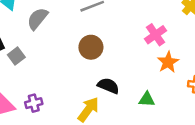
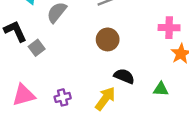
pink cross: (156, 35) -> (169, 28), turned 36
purple cross: (34, 103) -> (63, 97), moved

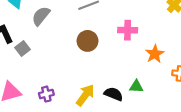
pink cross: (169, 28) -> (128, 30), moved
black semicircle: (124, 76) -> (114, 94), moved

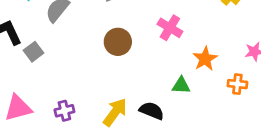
pink cross: (128, 30) -> (170, 28), turned 30
green triangle: (136, 86) -> (181, 85), moved

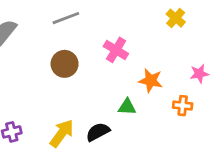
orange star: (205, 59) -> (151, 81), turned -30
black semicircle: (152, 111) -> (98, 132), turned -50

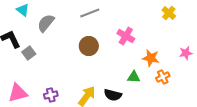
orange cross: (183, 106) -> (163, 77), moved, turned -32
black semicircle: (98, 132) -> (113, 95), turned -138

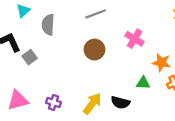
cyan triangle: (23, 10) -> (23, 11), turned 40
gray semicircle: (46, 23) -> (48, 25), turned -36
purple cross: (51, 95) -> (53, 102), turned 32

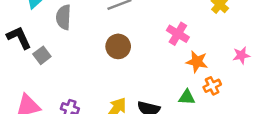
pink cross: (134, 39) -> (178, 34), moved
green triangle: (143, 83) -> (187, 97), moved

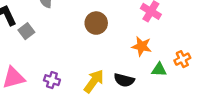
orange star: (197, 62) -> (142, 46), moved

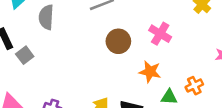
brown circle: (96, 23) -> (118, 41), moved

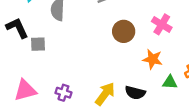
gray square: (25, 55) -> (38, 44), turned 35

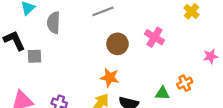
orange star: (153, 59) -> (110, 78), moved

